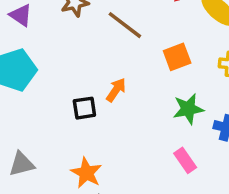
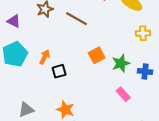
orange square: (177, 57) -> (97, 55), moved
orange arrow: (116, 90) -> (45, 57), moved

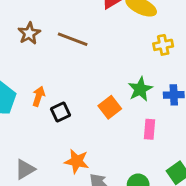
orange square: (97, 55) -> (110, 107), moved
pink rectangle: (123, 94) -> (150, 129), turned 56

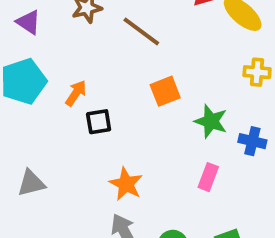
green star: (140, 89) -> (211, 121), turned 30
orange square: (110, 107) -> (165, 91), moved
orange star: (77, 161) -> (126, 184), moved

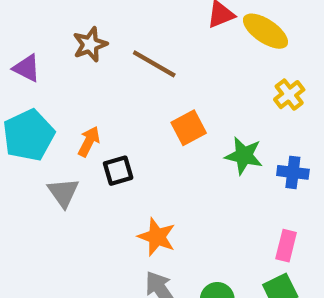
yellow cross: (257, 72) -> (289, 95), turned -36
pink rectangle: (208, 177) -> (286, 246), moved
gray triangle: (31, 183) -> (63, 192), moved, turned -44

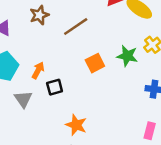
brown line: (154, 64) -> (76, 27), turned -65
green star: (244, 156) -> (127, 56), moved

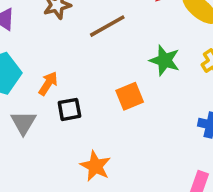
green star: (127, 56) -> (165, 60), moved
orange square: (95, 63) -> (130, 96), moved

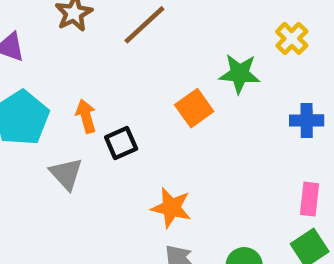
green star: (165, 60) -> (240, 74), moved
orange arrow: (48, 84) -> (86, 116), turned -35

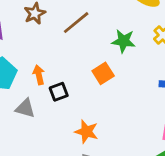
green star: (240, 74) -> (124, 41), moved
gray triangle: (66, 174) -> (25, 108), turned -35

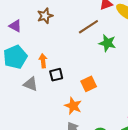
brown line: (76, 23) -> (88, 27), moved
orange square: (103, 73) -> (89, 84), moved

